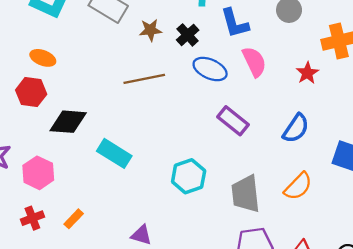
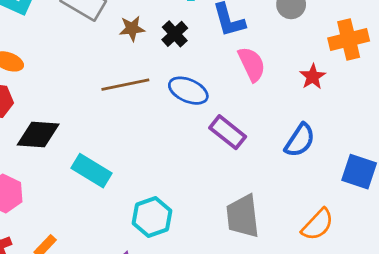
blue ellipse: (210, 69) -> (188, 91), moved
cyan hexagon: (189, 176) -> (152, 217), moved
orange semicircle: (298, 186) -> (318, 225), moved

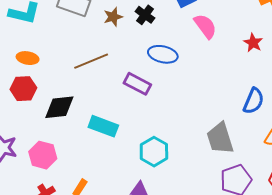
red star: (313, 77) -> (253, 43), moved
brown line: (125, 85) -> (91, 61), moved
purple rectangle: (228, 132) -> (137, 84), moved
blue semicircle: (300, 140) -> (254, 101), moved

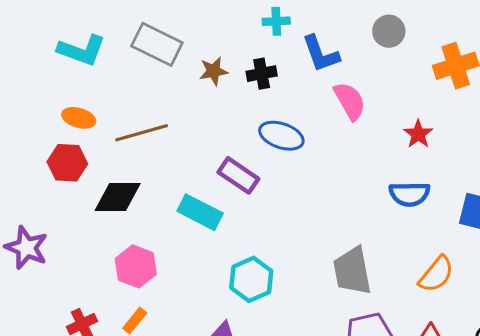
black cross: (145, 15) -> (262, 74), turned 36
brown line: (91, 61) -> (142, 133), moved
blue semicircle: (254, 101) -> (409, 194), moved, turned 60
cyan rectangle: (103, 126) -> (200, 212), moved
pink hexagon: (43, 155) -> (136, 266), moved

